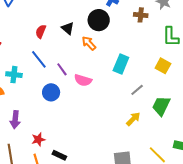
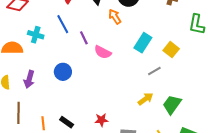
yellow square: (163, 66) -> (171, 50), moved
blue circle: (51, 92) -> (63, 72), moved
green trapezoid: (161, 106) -> (172, 104), moved
red star: (38, 139) -> (101, 120), moved

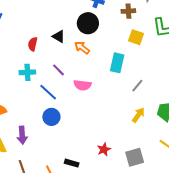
blue line: (63, 24) -> (48, 92), moved
cyan cross: (36, 35) -> (27, 72), moved
purple line: (84, 38) -> (58, 70), moved
yellow square: (171, 50) -> (136, 37), moved

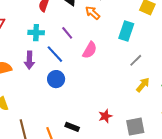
pink semicircle: (82, 85) -> (90, 50), turned -72
gray line: (137, 86) -> (136, 60), moved
purple arrow: (22, 135) -> (29, 60), moved

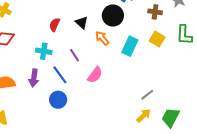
cyan rectangle: (126, 31) -> (130, 46), moved
gray line: (136, 60) -> (147, 95), moved

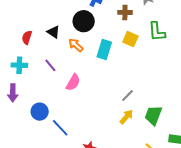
blue line: (60, 75) -> (60, 128), moved

